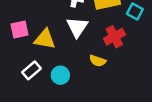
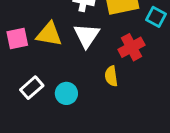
yellow triangle: (45, 39) -> (49, 34), moved
yellow semicircle: (98, 61) -> (111, 76), turned 63

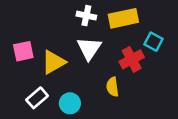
cyan square: (156, 17) -> (154, 42), moved
yellow triangle: (49, 34) -> (53, 62), moved, turned -40

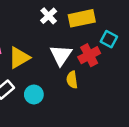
white cross: (86, 16) -> (49, 16), turned 35
white triangle: (89, 48) -> (61, 55), moved

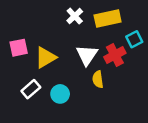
cyan square: (109, 39) -> (134, 39), turned 35

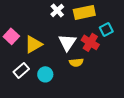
pink square: (19, 48) -> (11, 36), turned -35
red cross: (115, 55) -> (90, 42), turned -30
yellow semicircle: (98, 79) -> (76, 62), turned -88

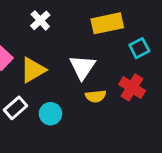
white cross: (57, 10) -> (40, 20), moved
red cross: (90, 42) -> (132, 87), moved

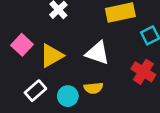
white triangle: (83, 67) -> (97, 53), turned -45
yellow semicircle: (96, 96) -> (93, 88), moved

